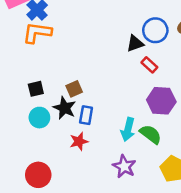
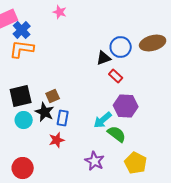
black square: (36, 89) -> (21, 96), size x1.6
cyan arrow: (128, 129) -> (103, 120), moved, turned 36

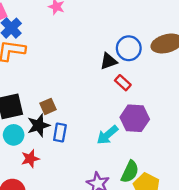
black star: (45, 112) -> (39, 125), turned 30
green semicircle: (117, 134) -> (130, 172), moved, turned 78
red star: (57, 140) -> (30, 159), moved

